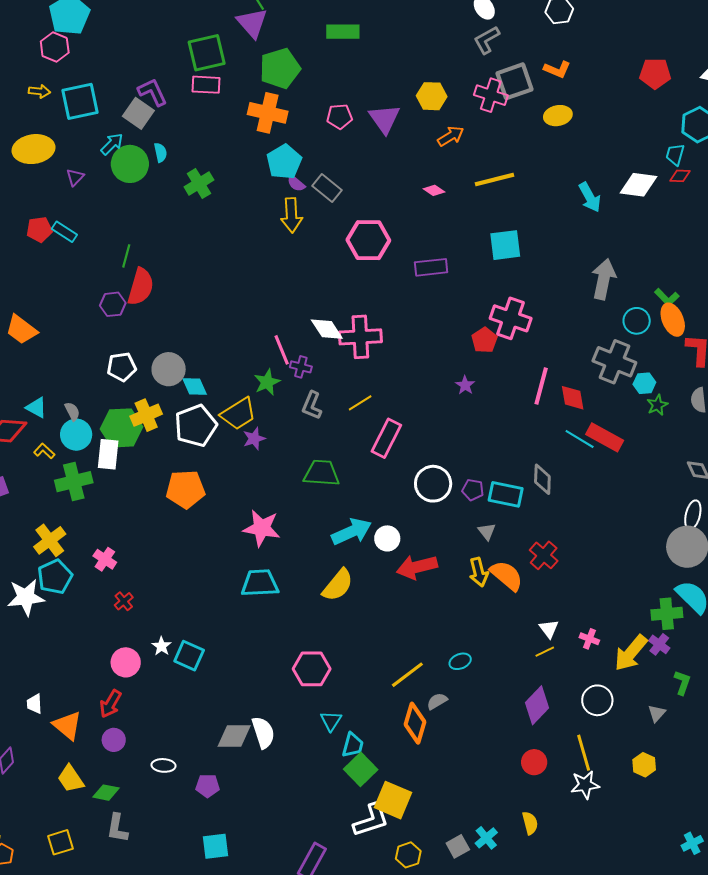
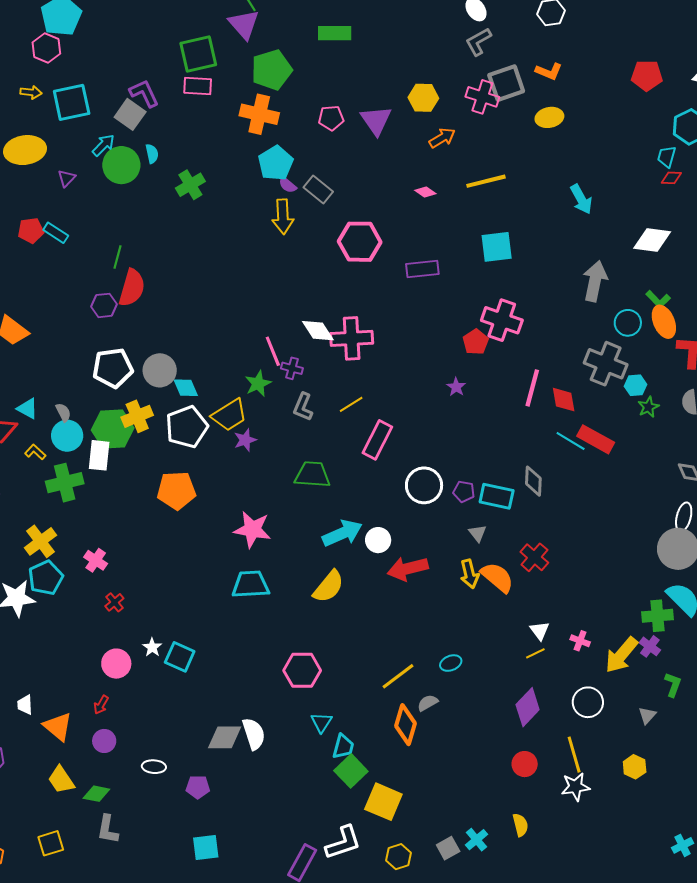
white diamond: (638, 185) -> (652, 240), moved
white pentagon: (122, 367) -> (113, 368), size x1.4
red arrow: (111, 704) -> (101, 705), size x0.7
white L-shape: (371, 820) -> (343, 843), moved

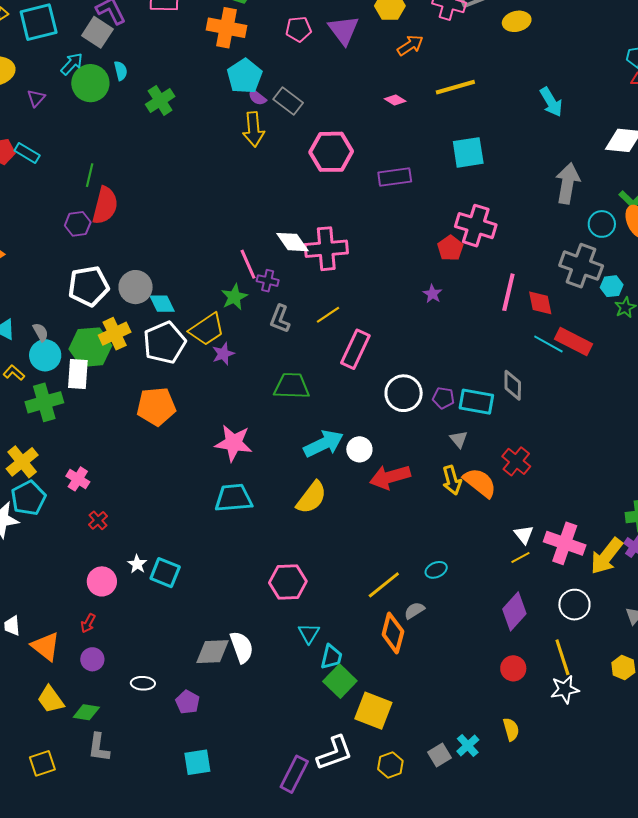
pink cross: (580, 641) -> (565, 543), size x2.0
purple pentagon: (198, 787) -> (188, 702), turned 30

